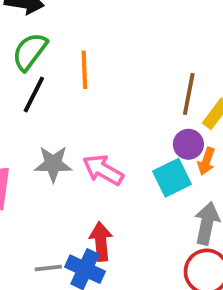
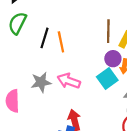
orange line: (84, 70) -> (61, 42), moved
black line: (34, 95) -> (45, 38), moved

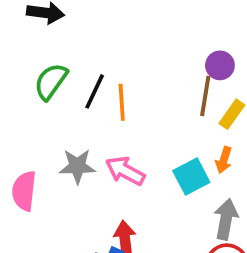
green semicircle: (17, 23) -> (51, 82), moved
purple circle: (113, 59) -> (220, 65), moved

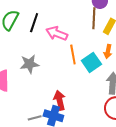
orange line: (122, 102) -> (73, 54), moved
pink arrow: (125, 171) -> (57, 33), moved

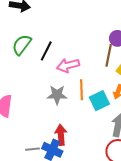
pink arrow: (57, 33) -> (68, 65), turned -45
gray star: (29, 64) -> (57, 95), moved

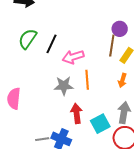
cyan square: (99, 101) -> (100, 124), moved
red arrow: (61, 135) -> (77, 113), moved

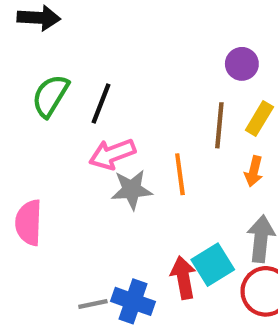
brown line: (112, 46) -> (219, 125), moved
pink arrow: (73, 57) -> (112, 154), moved
red arrow: (77, 113) -> (183, 278), moved

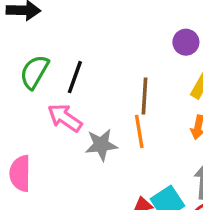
brown line: (219, 125) -> (145, 96), moved
pink arrow: (112, 154) -> (65, 118), moved, turned 57

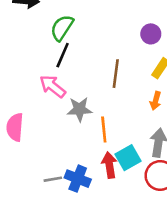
green semicircle: (34, 72) -> (62, 28), moved
orange line: (139, 131) -> (104, 130), moved

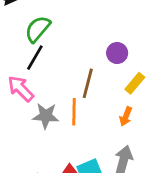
purple circle: (151, 34) -> (117, 53), moved
orange line: (104, 130) -> (74, 112), moved

